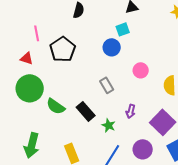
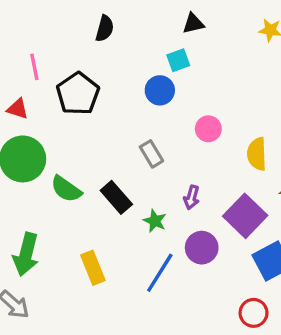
purple circle: (143, 149) -> (202, 248), moved

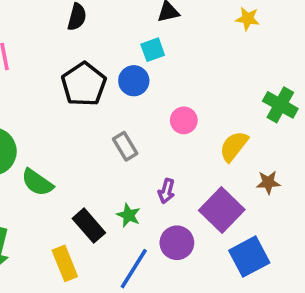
black pentagon: (78, 94) -> (84, 84), moved
yellow semicircle: (257, 154) -> (234, 146), turned 40
black rectangle: (116, 197) -> (89, 226), moved

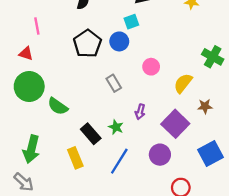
purple circle: (177, 243) -> (160, 155), moved
blue square: (249, 257) -> (210, 154), moved

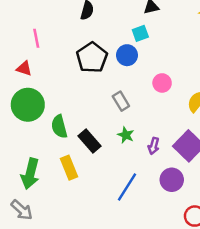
green semicircle: (58, 106) -> (59, 127), turned 40
purple arrow: (140, 112) -> (154, 146), moved
green star: (116, 127) -> (126, 135), moved
black rectangle: (91, 134) -> (89, 141), moved
yellow rectangle: (75, 158) -> (69, 168), moved

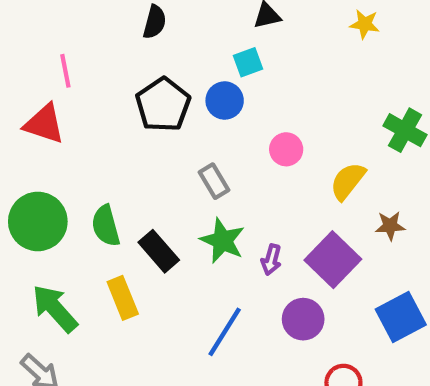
red triangle: (24, 68) -> (44, 124), size x1.5
green circle: (28, 105) -> (38, 221), moved
green star: (126, 135) -> (222, 241), size x1.5
green arrow: (30, 174) -> (55, 309), turned 124

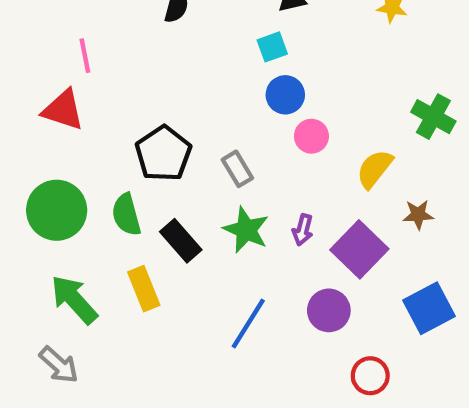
blue circle: (225, 100) -> (285, 95), moved
black pentagon: (163, 105) -> (163, 154), moved
purple arrow: (271, 260) -> (303, 230), moved

